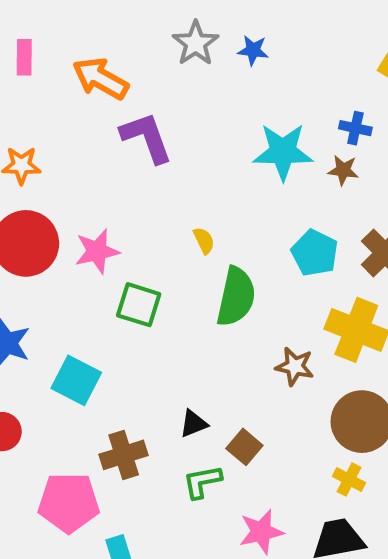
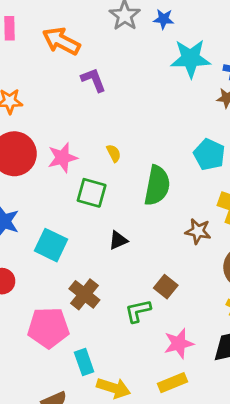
purple L-shape: (146, 137) -> (94, 80), size x0.7
cyan star: (283, 152) -> (191, 58), moved
yellow semicircle: (204, 241) -> (114, 153), moved
black triangle: (194, 424) -> (118, 240), moved
brown cross: (124, 455) -> (84, 294), turned -32

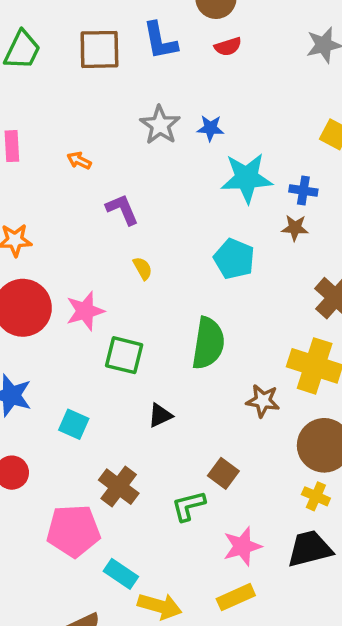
orange arrow: (61, 41) -> (79, 161), size x0.5
yellow semicircle: (114, 153) -> (143, 268), moved
cyan pentagon: (209, 154) -> (234, 259), moved
cyan square: (51, 245) -> (74, 424), size x0.7
cyan rectangle: (84, 362) -> (121, 574), turned -35

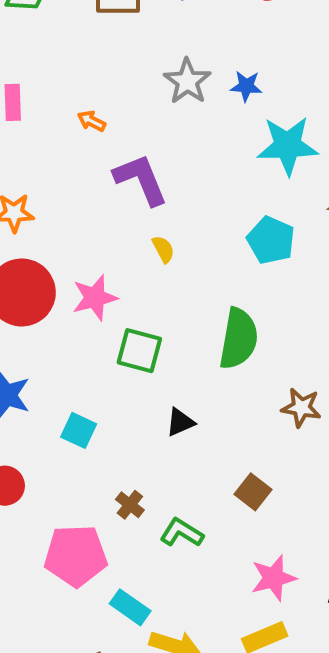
purple L-shape: (122, 209) -> (141, 179), size x1.4
brown cross: (119, 487) -> (130, 505), size x0.6
green L-shape: (188, 506) -> (182, 533), moved, turned 45

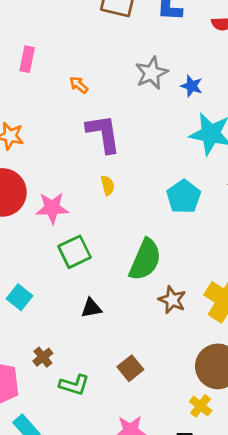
green square: (139, 351) -> (75, 252), turned 36
brown star: (301, 408) -> (172, 300), moved
green L-shape: (182, 533) -> (74, 385), turned 152

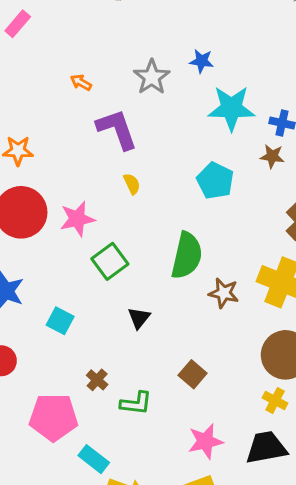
pink rectangle: (27, 59) -> (18, 24), moved, turned 40
gray star: (152, 73) -> (152, 77), moved
black triangle: (91, 308) -> (139, 318), turned -30

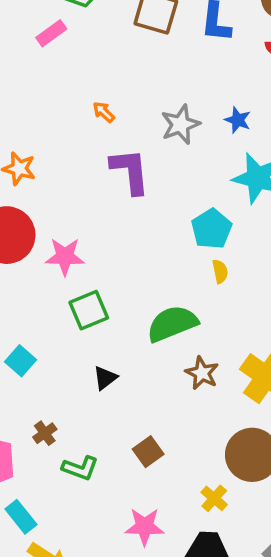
cyan pentagon: (215, 181) -> (212, 229), moved
yellow semicircle: (132, 184) -> (220, 271), moved
green semicircle: (187, 256) -> (172, 324), turned -138
yellow cross: (275, 401) -> (214, 498), moved

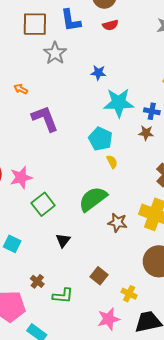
gray star: (180, 124) -> (55, 53), moved
yellow cross: (214, 498) -> (129, 294), moved

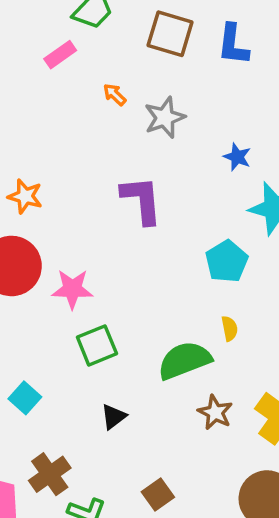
gray star: (55, 53) -> (165, 118), moved
blue star: (98, 73) -> (237, 157), moved
orange arrow: (21, 89) -> (115, 95), moved
yellow semicircle: (112, 162) -> (230, 328), moved
brown cross: (37, 281) -> (50, 474), size x1.6

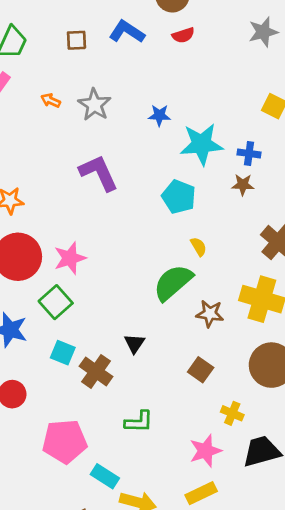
brown square: (170, 34) -> (76, 40), size x0.6
blue L-shape: (233, 45) -> (127, 32), turned 136
green square: (97, 345) -> (56, 302), moved
brown cross: (50, 474) -> (96, 371), moved
brown square: (158, 494) -> (201, 370), moved

